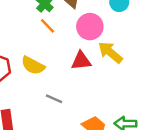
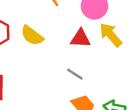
gray line: (54, 99) -> (75, 74), moved

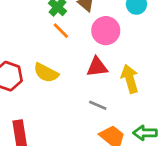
yellow arrow: (111, 35) -> (130, 79), moved, turned 35

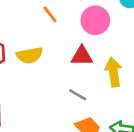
yellow semicircle: (46, 73) -> (30, 55), turned -45

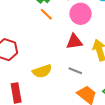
yellow semicircle: (30, 55) -> (42, 71), moved

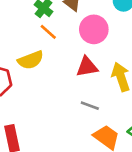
yellow semicircle: (42, 71) -> (31, 60), moved

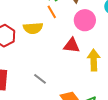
gray line: (90, 106) -> (40, 79), moved

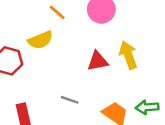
red triangle: (72, 45) -> (98, 61), moved

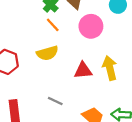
yellow semicircle: (40, 40) -> (47, 53), moved

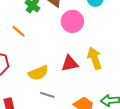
orange line: (53, 25) -> (19, 31), moved
yellow semicircle: (47, 53) -> (38, 73), moved

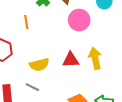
orange line: (19, 31) -> (26, 22), turned 32
gray line: (47, 95) -> (33, 87), moved

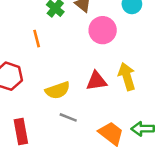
gray line: (33, 87) -> (68, 117), moved

